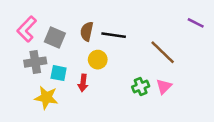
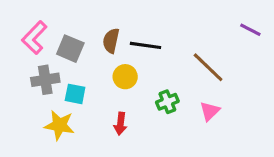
red arrow: (83, 83) -> (120, 124), moved
green cross: (141, 87) -> (167, 102), moved

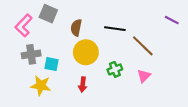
black line: (145, 45) -> (115, 29), moved
gray square: (70, 49) -> (48, 14), moved
yellow circle: (125, 77) -> (86, 52), size x1.5

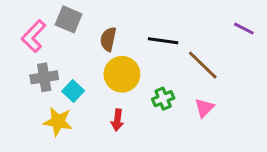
cyan square: (52, 64) -> (73, 91), turned 32

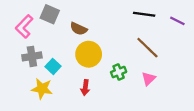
brown semicircle: (108, 39) -> (79, 29), turned -77
black line: (163, 41) -> (144, 14), moved

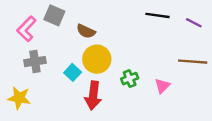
brown line: (147, 48) -> (193, 62), moved, turned -40
cyan square: (53, 66) -> (73, 72), moved
red arrow: (85, 88) -> (93, 95), size x1.6
yellow star: (42, 89) -> (19, 98), moved

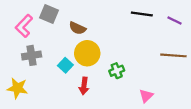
pink triangle: (162, 86) -> (146, 96), moved
red arrow: (93, 95) -> (84, 86), size x0.7

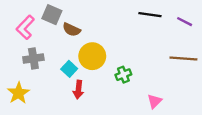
brown semicircle: (77, 28) -> (71, 30), moved
red arrow: (84, 86) -> (78, 90), moved
yellow star: (17, 88) -> (18, 93), turned 30

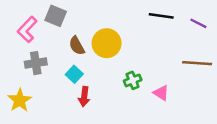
brown semicircle: (71, 30) -> (77, 46), moved, turned 36
yellow circle: (92, 56) -> (107, 43), moved
pink triangle: (155, 101) -> (161, 93), moved, turned -42

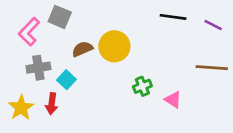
brown semicircle: (77, 46) -> (82, 49), turned 96
cyan square: (74, 74) -> (66, 80), moved
red arrow: (84, 97) -> (52, 104), moved

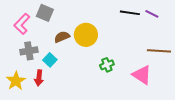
purple line: (213, 25) -> (152, 14), moved
pink triangle: (173, 100) -> (142, 75), moved, size x1.5

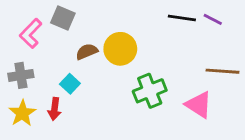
gray cross: (29, 51) -> (21, 75), moved
green cross: (107, 65) -> (150, 91), size x1.6

